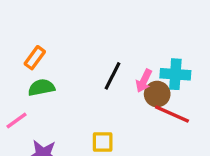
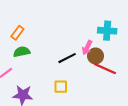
cyan cross: (175, 74) -> (107, 31), moved
black line: (112, 76) -> (67, 58), moved, turned 36

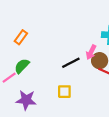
green semicircle: (22, 52) -> (22, 66), moved, turned -35

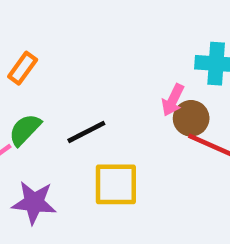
black line: (71, 63) -> (86, 132), moved
yellow square: (64, 92) -> (116, 184), size x1.5

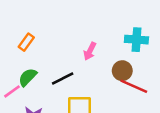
pink arrow: (173, 100) -> (90, 51), moved

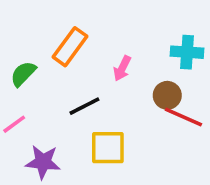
orange rectangle: (26, 42) -> (70, 47), moved, size x1.5
green semicircle: (28, 77) -> (23, 74), moved

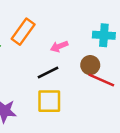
pink arrow: (122, 68) -> (59, 46), turned 42
black line: (84, 106) -> (48, 73), moved

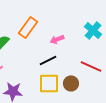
cyan cross: (104, 35) -> (93, 30), turned 36
brown circle: (90, 65) -> (71, 83), moved

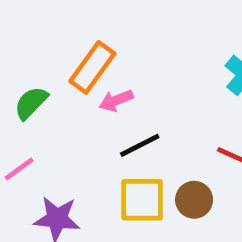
pink arrow: (57, 39) -> (116, 101), moved

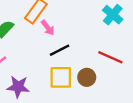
pink arrow: (116, 101) -> (48, 28), turned -105

